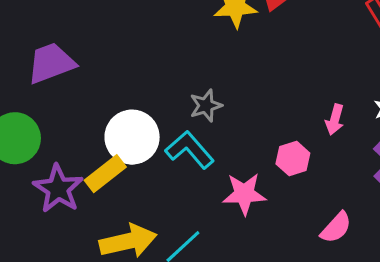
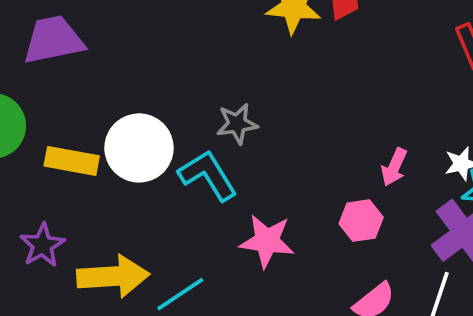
pink hexagon: (293, 159) -> (361, 221), moved
yellow rectangle: (105, 174) -> (72, 161), moved, turned 39
purple star: (58, 189) -> (42, 245), moved, size x0.7

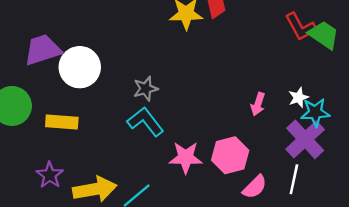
gray star: (237, 124) -> (146, 89), moved
white circle: (139, 148) -> (80, 67), moved
pink hexagon: (361, 221) -> (230, 155), moved, size x1.4

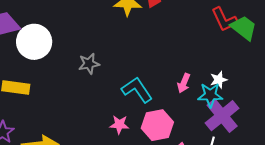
cyan star: (315, 112) -> (210, 95), moved
cyan L-shape: (145, 122) -> (137, 90), moved
pink star: (186, 157) -> (119, 125), size x0.7

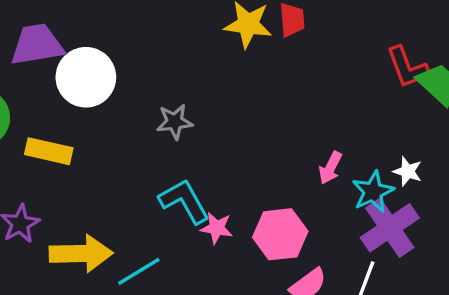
white star: (219, 80) -> (408, 171), moved, turned 30
cyan L-shape: (137, 90) -> (184, 201), moved
cyan star: (210, 95) -> (373, 192), turned -30

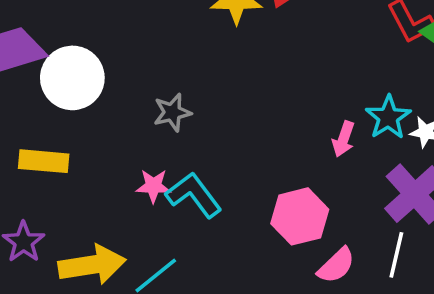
cyan star: (373, 192) -> (388, 117), moved
pink star: (217, 228) -> (153, 186), moved

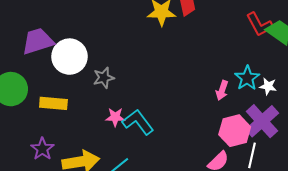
gray star: (172, 112) -> (104, 78), moved
pink hexagon: (300, 216) -> (235, 131), moved

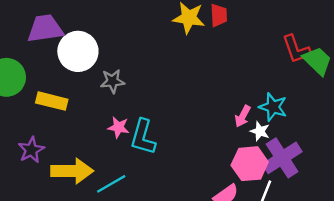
cyan star: (247, 78) -> (273, 107), turned -30
white star: (268, 86) -> (260, 131), moved
cyan L-shape: (138, 122) -> (143, 137), turned -136

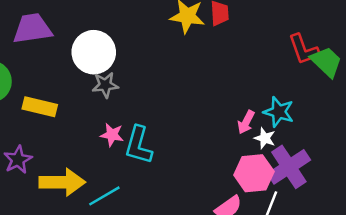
white circle: (78, 51) -> (94, 52), moved

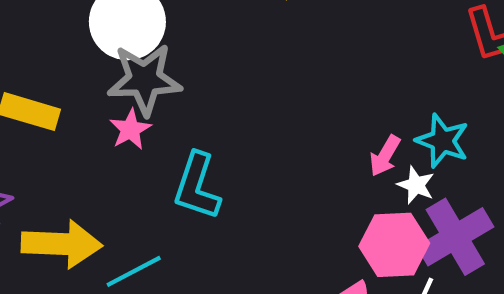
gray star: (105, 85) -> (145, 79), size x1.6
pink star: (112, 135) -> (130, 129), moved, turned 30

